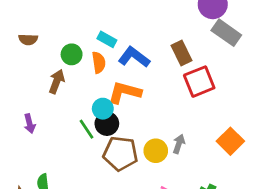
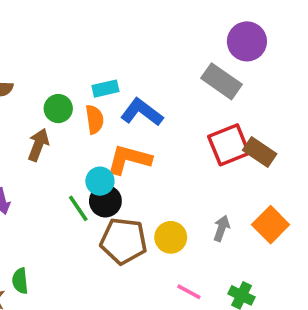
gray rectangle: (226, 33) -> (222, 81), moved
cyan rectangle: (107, 39) -> (105, 89), turned -42
brown rectangle: (182, 53) -> (260, 152), moved, turned -30
gray arrow: (179, 144) -> (222, 228), moved

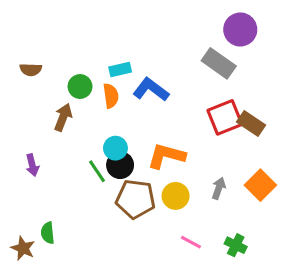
orange L-shape: (129, 159) -> (166, 156), moved

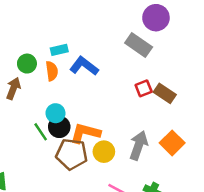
red square: (225, 117) -> (144, 88), size x0.6
orange L-shape: (166, 156) -> (85, 133), moved
gray arrow: (219, 188) -> (139, 145), size x1.6

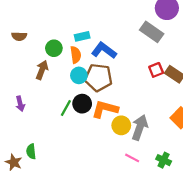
cyan circle: (56, 113) -> (79, 75), moved
green line: (41, 132) -> (66, 108), turned 63
gray arrow: (139, 145) -> (140, 128), moved
brown pentagon: (72, 154) -> (98, 78), moved

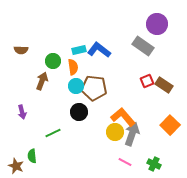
blue L-shape: (104, 50) -> (99, 50), moved
green line: (66, 108) -> (53, 133), moved, turned 35
orange L-shape: (105, 109) -> (123, 117), moved, turned 35

